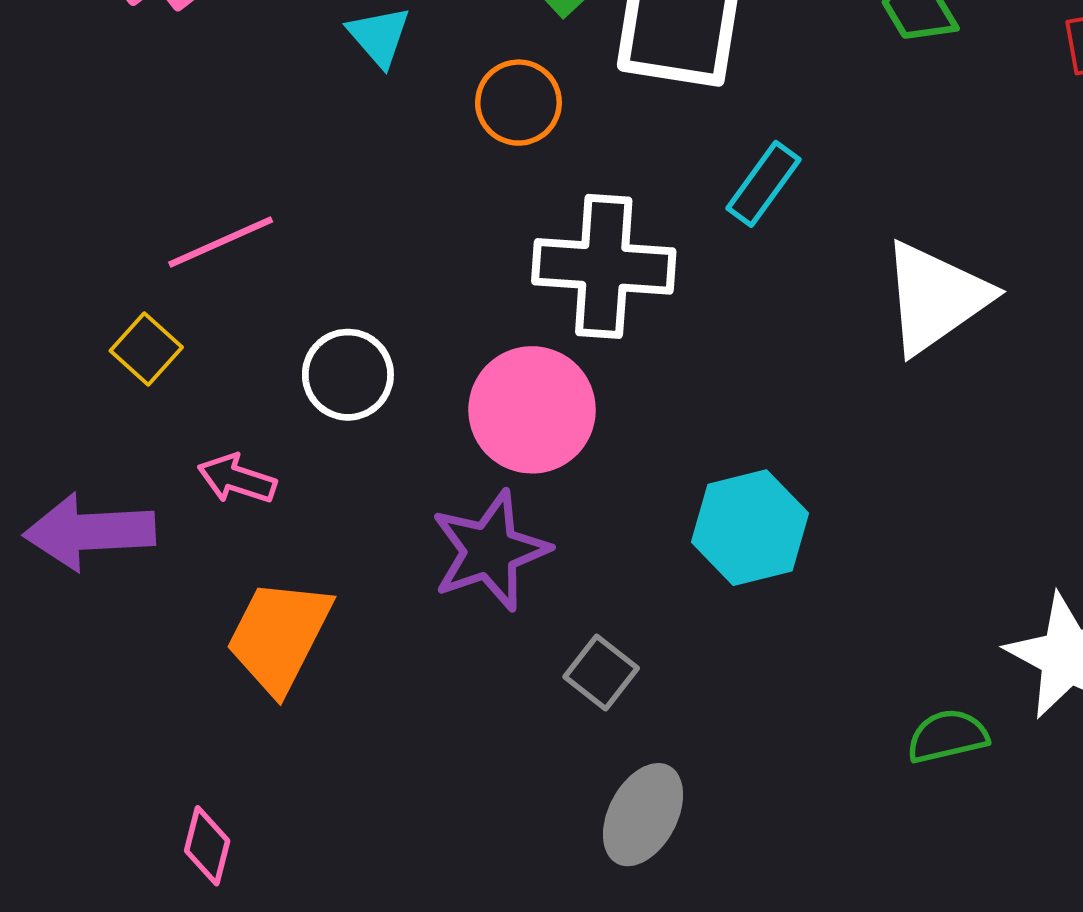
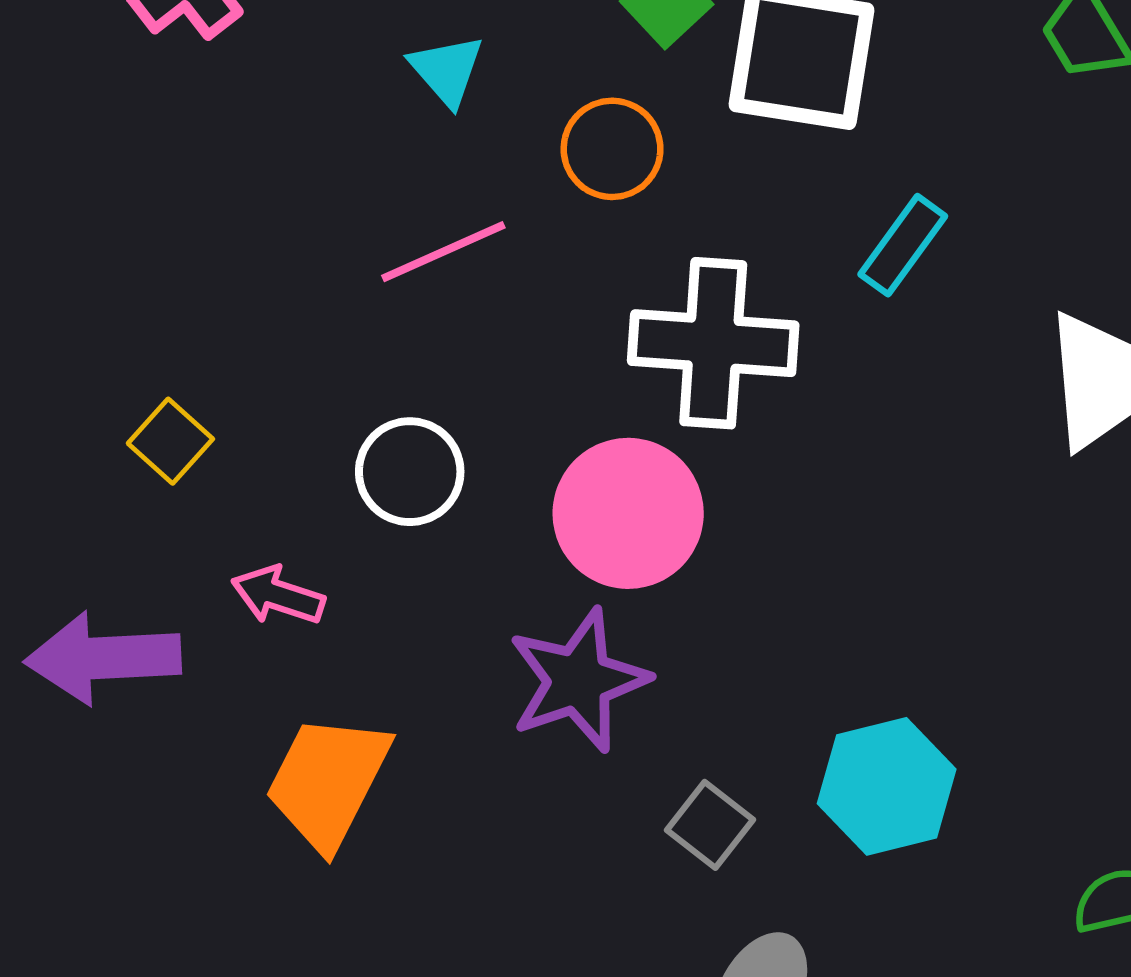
pink line: (221, 242) -> (443, 252), moved
cyan hexagon: (750, 528) -> (887, 786), moved

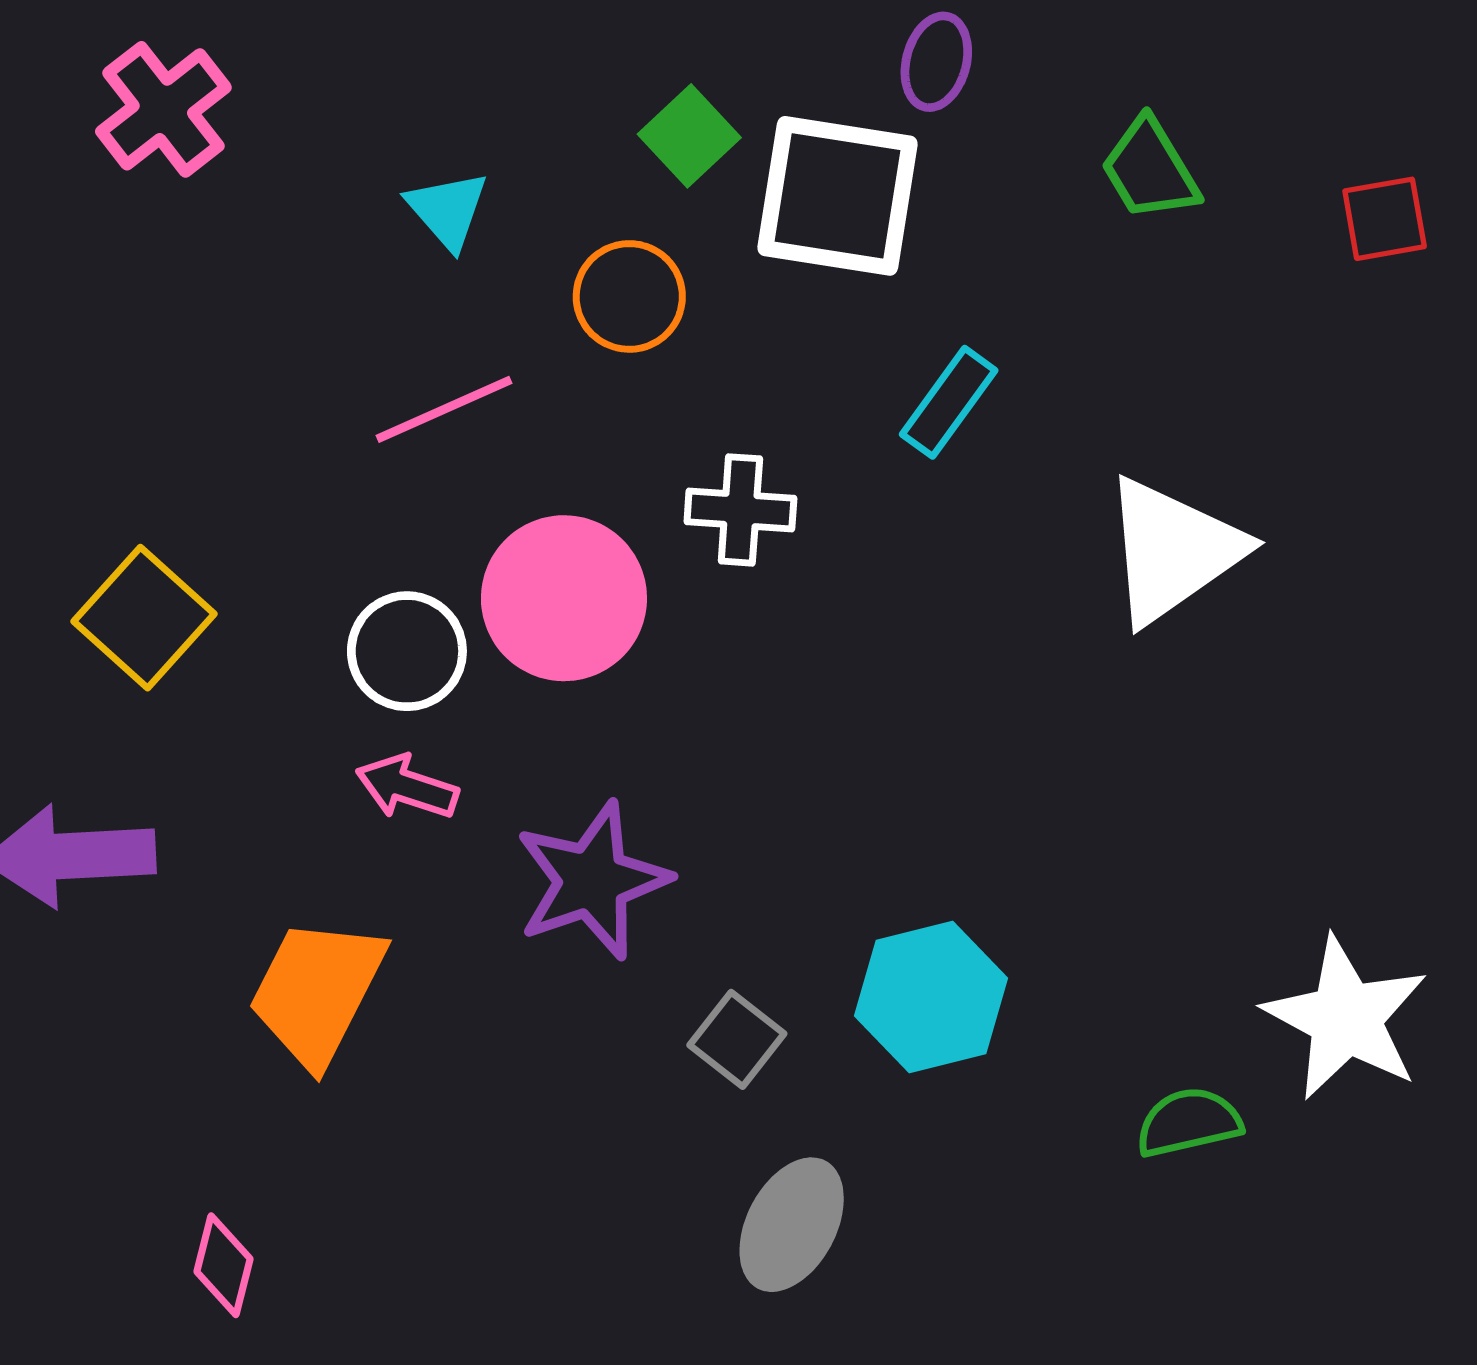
white cross: (713, 343) -> (740, 510), size x0.6
yellow square: (170, 441) -> (144, 618), size x1.5
pink circle: (628, 513) -> (564, 598), moved
pink arrow: (278, 595) -> (407, 787), moved

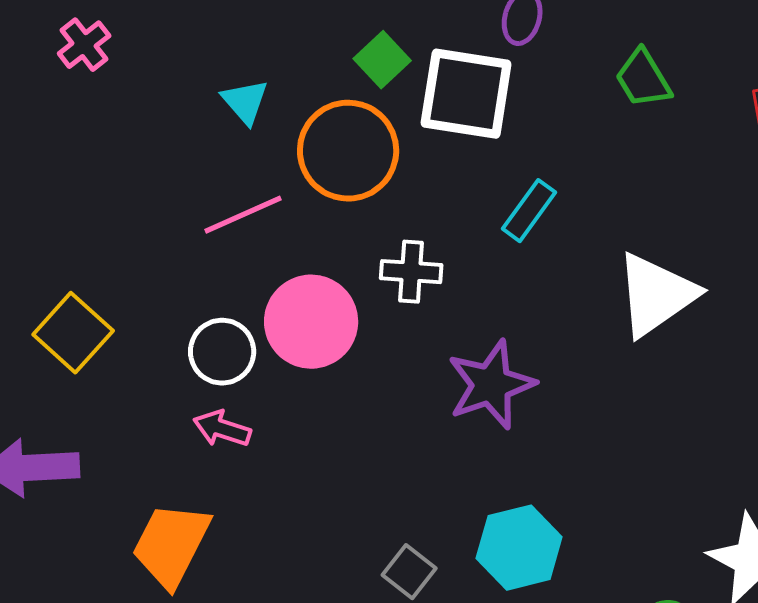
pink cross: (163, 109) -> (84, 45), size x0.7
orange circle: (629, 296) -> (348, 151), size x1.6
purple star: (592, 881) -> (491, 385), moved

